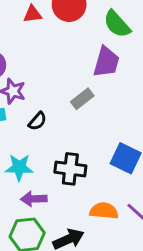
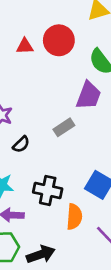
orange semicircle: (104, 211) -> (74, 217), moved, turned 85

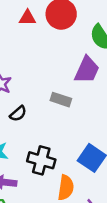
gray rectangle: (64, 127) -> (61, 100), turned 48

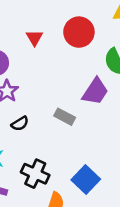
red triangle: (27, 18) -> (34, 38), moved, turned 48

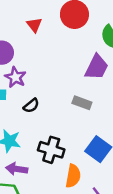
gray rectangle: (65, 117) -> (82, 103), moved

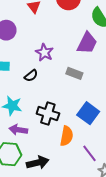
purple star: (15, 77) -> (44, 52), moved

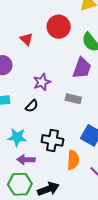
purple star: (44, 52) -> (42, 82), turned 30

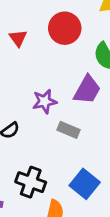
purple star: (42, 82) -> (45, 101), moved

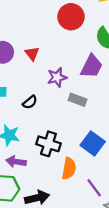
red triangle: (18, 38) -> (32, 54), moved

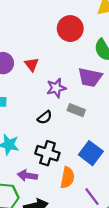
purple trapezoid: (92, 66) -> (90, 77), turned 75
black semicircle: (30, 102) -> (45, 117), moved
purple arrow: (16, 162) -> (27, 176), moved

